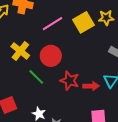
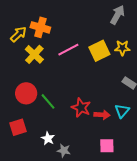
yellow cross: (20, 51) -> (34, 54), moved
red circle: (51, 56) -> (26, 93), moved

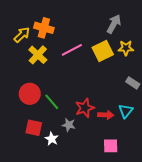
gray arrow: (118, 15) -> (114, 24), moved
red star: (81, 108) -> (85, 108), turned 30
red square: (18, 127) -> (34, 128), moved, turned 30
gray star: (64, 151) -> (69, 125), moved

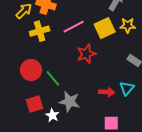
yellow cross: (38, 55) -> (40, 31), turned 30
red star: (85, 108) -> (86, 54), moved
gray star: (69, 125) -> (70, 102), size x1.5
red square: (34, 128) -> (35, 104), turned -30

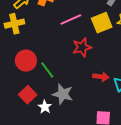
yellow cross: (40, 31) -> (14, 24), moved
red arrow: (107, 92) -> (101, 77), moved
red square: (35, 104) -> (28, 95), turned -30

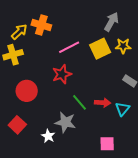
red star: (82, 47) -> (62, 74), moved
green line: (47, 70) -> (80, 102), moved
red square: (28, 95) -> (17, 125), moved

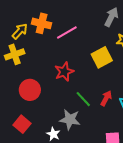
pink line: (69, 47) -> (67, 33), moved
yellow square: (100, 49) -> (102, 57), moved
red arrow: (103, 103) -> (106, 98), turned -63

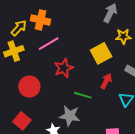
pink line: (67, 33) -> (49, 44), moved
red arrow: (106, 98) -> (106, 81), moved
green line: (83, 99) -> (83, 95), turned -30

